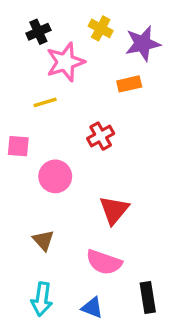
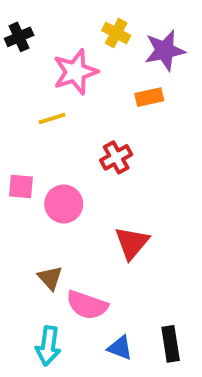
black cross: (38, 32) -> (19, 37), moved
pink square: (18, 146) -> (21, 186), moved
pink semicircle: (104, 262) -> (87, 305), moved
blue triangle: (92, 308) -> (120, 348), moved

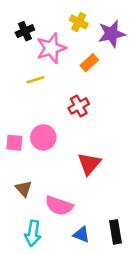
black cross: (19, 37) -> (25, 31), moved
orange rectangle: (149, 97) -> (89, 63), moved, turned -30
pink square: (21, 186) -> (14, 143), moved
brown triangle: (50, 278) -> (24, 189), moved

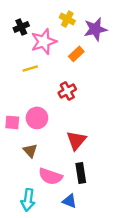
brown triangle: (24, 189) -> (30, 151), moved
black rectangle: (116, 232) -> (81, 173), moved

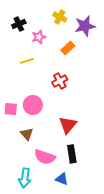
pink star: (44, 42) -> (39, 37), size x0.6

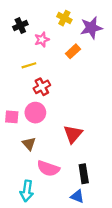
red cross: (60, 81) -> (42, 87), moved
black rectangle: (72, 154) -> (84, 174), moved
blue triangle: (62, 179) -> (77, 196), moved

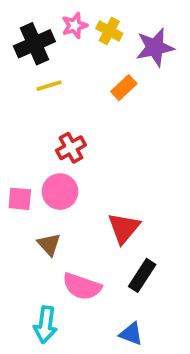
black cross: (20, 26) -> (34, 44), size x1.5
pink star: (42, 40) -> (75, 25), moved
yellow line: (29, 65) -> (49, 86), moved
black rectangle: (84, 174) -> (142, 275), moved, turned 42

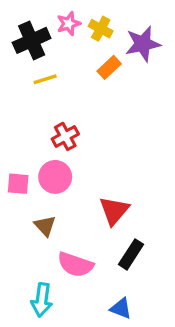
orange rectangle: (124, 88) -> (109, 67), moved

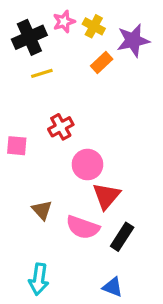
pink circle: (55, 177) -> (87, 165), moved
pink square: (18, 184) -> (17, 146), moved
pink semicircle: (75, 265) -> (83, 227), moved

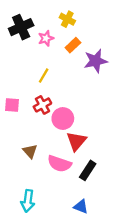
pink star: (64, 22) -> (46, 38), moved
purple star: (133, 40) -> (96, 61), moved
yellow line: (42, 73) -> (44, 76), moved, turned -42
red cross: (61, 127) -> (42, 105), moved

